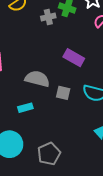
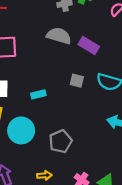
gray semicircle: (37, 79) -> (59, 36), moved

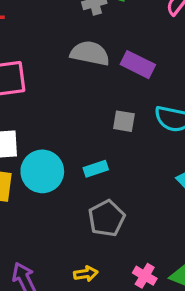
cyan rectangle: (38, 94) -> (96, 169), moved
cyan circle: (21, 130) -> (42, 171), moved

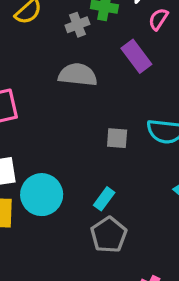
purple rectangle: (138, 65) -> (136, 56), moved, turned 32
cyan rectangle: (96, 169) -> (104, 199), moved, turned -30

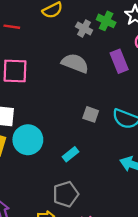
gray cross: (77, 25) -> (84, 28), turned 35
gray pentagon: (109, 235) -> (66, 194), moved

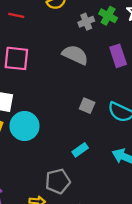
gray cross: (84, 28) -> (86, 22), turned 35
cyan rectangle: (70, 154) -> (80, 150), moved

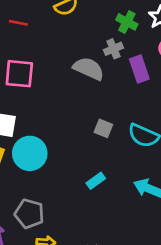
gray cross: (86, 22) -> (113, 49), moved
gray pentagon: (58, 181) -> (29, 214), moved, turned 30

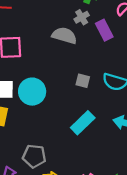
cyan circle: (30, 153) -> (32, 92), moved
cyan rectangle: (96, 181) -> (83, 123), size x1.6

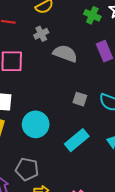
gray cross: (82, 17) -> (41, 34), moved
cyan circle: (32, 92) -> (36, 124), moved

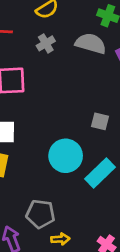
gray semicircle: (65, 54) -> (91, 43), moved
cyan circle: (36, 124) -> (66, 156), moved

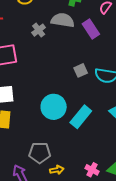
gray cross: (46, 43) -> (39, 30), moved
gray square: (100, 121) -> (81, 70), moved, turned -32

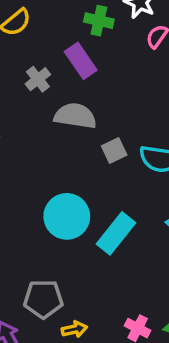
gray semicircle: (63, 20) -> (75, 116), moved
purple rectangle: (91, 29) -> (81, 61), moved

